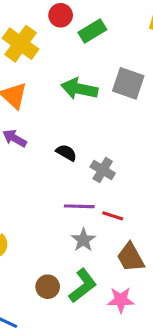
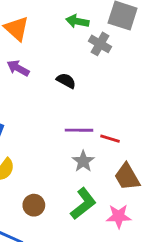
green arrow: (79, 89) -> (77, 21), size x0.7
gray cross: (103, 170) -> (100, 44), moved
brown circle: (48, 287) -> (34, 205), moved

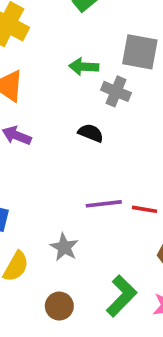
black semicircle: (66, 81) -> (91, 133), moved
gray star: (83, 161) -> (64, 247), moved

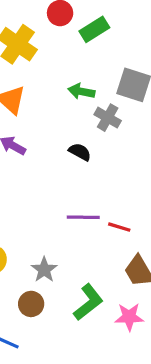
gray star: (64, 247) -> (44, 270), moved

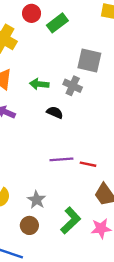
green arrow: (81, 91) -> (39, 84), moved

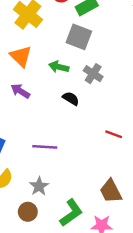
gray square: (89, 60) -> (79, 37), moved
purple line: (61, 159) -> (45, 147), moved
red line: (88, 164) -> (114, 134), moved

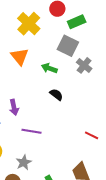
gray cross: (93, 74) -> (84, 65), moved
purple arrow: (20, 91) -> (14, 107), moved, turned -140
red line: (114, 134) -> (92, 135), moved

